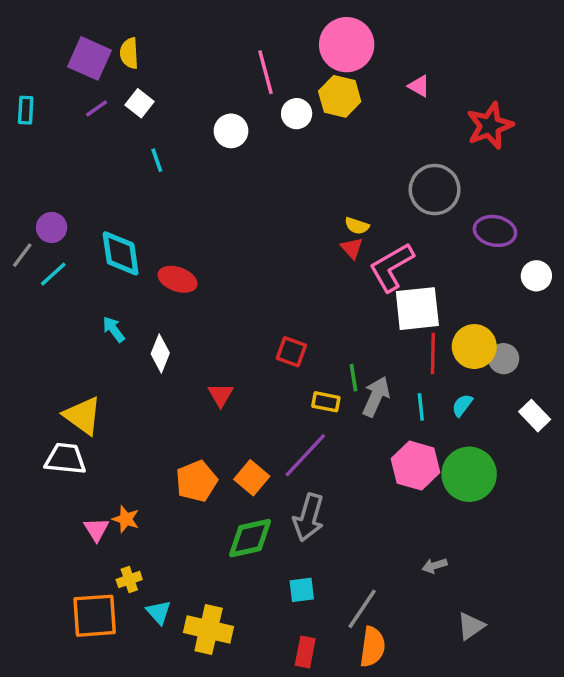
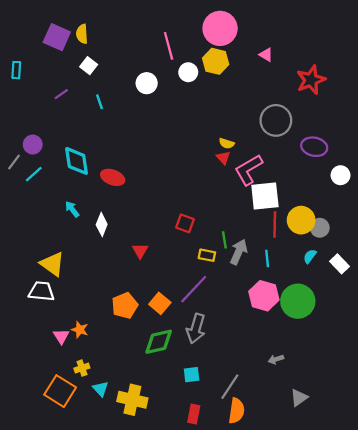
purple line: (96, 108) -> (61, 94), moved
cyan semicircle: (462, 405) -> (310, 256), moved
orange square: (95, 616) -> (60, 391), turned 36

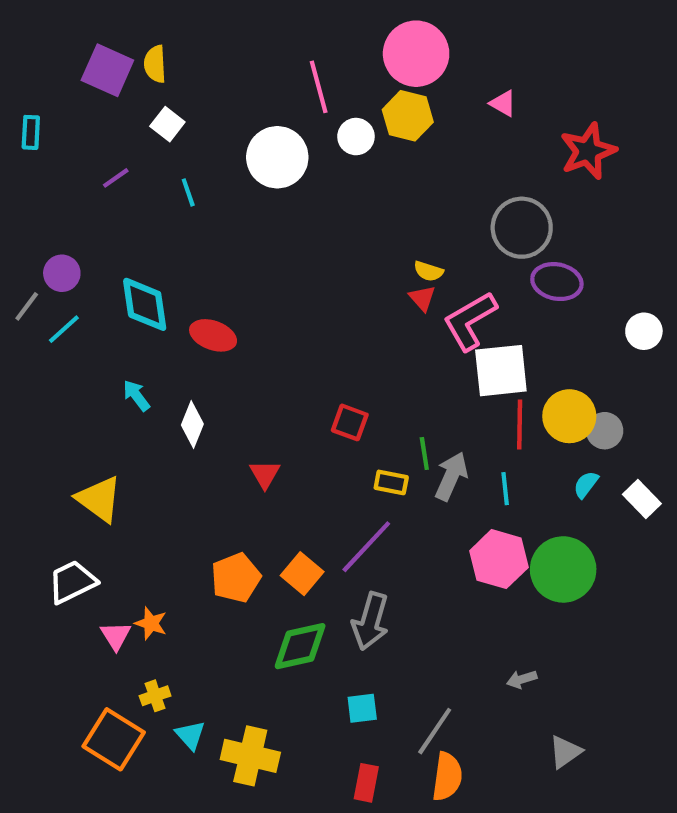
white circle: (147, 83) -> (277, 157), size x1.5
purple ellipse: (314, 147) -> (557, 282), moved
white trapezoid: (41, 291) -> (72, 582), moved, turned -32

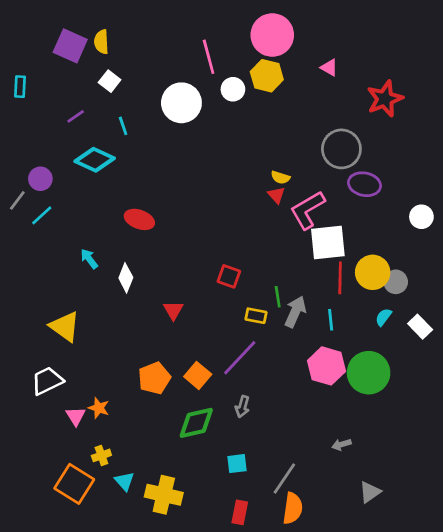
cyan diamond: (145, 304) -> (95, 160), moved, turned -57
gray arrow: (370, 621) -> (242, 407), size x0.6

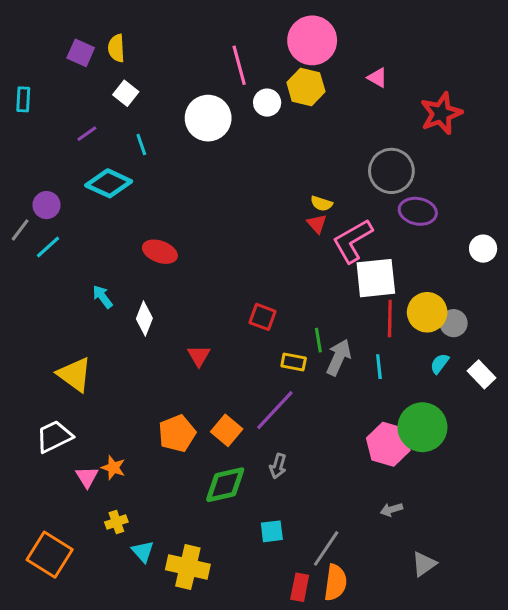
purple square: (70, 46) -> (81, 53), size x0.7
pink hexagon: (327, 366) -> (388, 444), moved
orange square: (74, 484) -> (50, 555), moved
red rectangle: (240, 512) -> (300, 587), moved

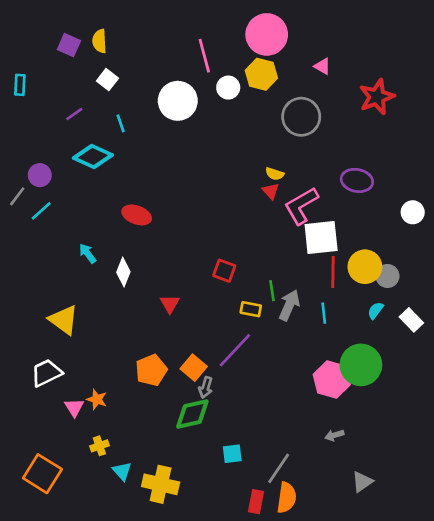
gray circle: (391, 171) -> (301, 117), moved
gray arrow: (278, 466) -> (206, 387), moved

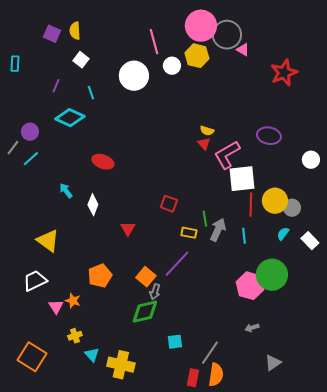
purple line: (74, 114) -> (56, 86), turned -32
gray circle: (301, 117) -> (227, 35), moved
orange pentagon: (151, 370) -> (100, 276), moved

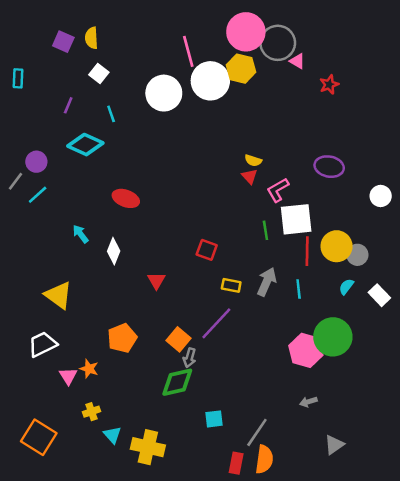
white circle: (172, 66) -> (210, 81), size x1.8
red star: (284, 73) -> (329, 85), moved, size x0.6
pink L-shape: (227, 155) -> (278, 190), size x0.7
green line: (205, 219) -> (265, 230), moved

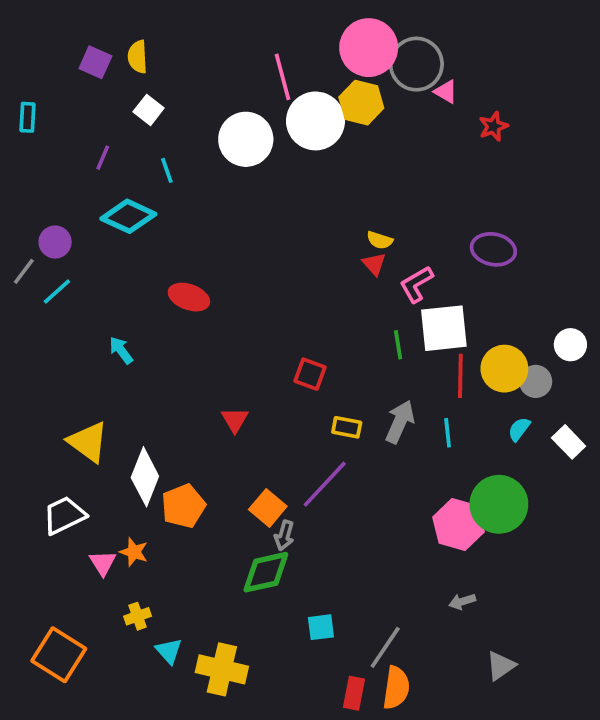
white circle: (381, 196) -> (570, 345), moved
white diamond: (114, 251) -> (145, 477), moved, size x1.4

